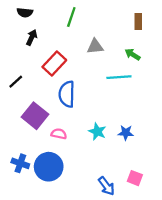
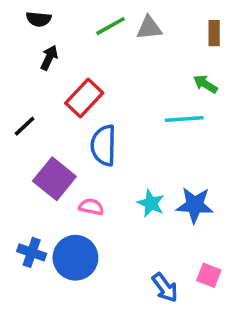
green line: (71, 17) -> (111, 26), turned 42
gray triangle: (95, 46) -> (149, 28), moved
blue star: (126, 133) -> (195, 205), size x1.5

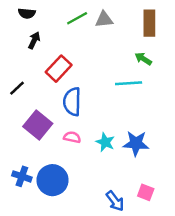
brown rectangle: (214, 33) -> (149, 23), size x1.5
pink semicircle: (91, 207) -> (72, 137), moved

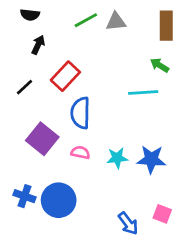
black line: (17, 88) -> (25, 87), moved
cyan star: (105, 142) -> (117, 158), turned -30

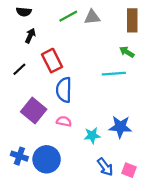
red rectangle: (65, 76) -> (52, 61), turned -70
cyan star: (117, 158) -> (92, 135), moved
blue arrow: (128, 223) -> (105, 167), moved

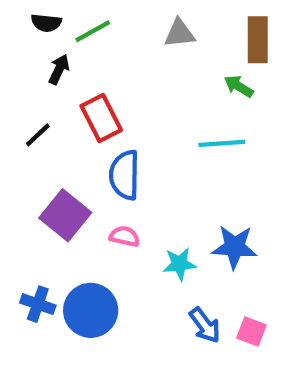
green line: (68, 16) -> (93, 31), moved
green arrow: (127, 52) -> (239, 86), moved

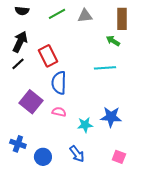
green line: (93, 31) -> (57, 14), moved
black arrow: (59, 69) -> (20, 42), moved, size x1.5
blue circle: (91, 310) -> (43, 157), moved, size x0.7
blue arrow: (205, 325) -> (77, 154), moved

